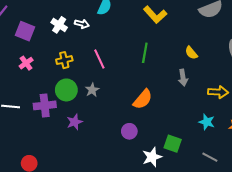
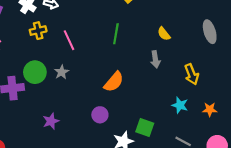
yellow cross: (64, 60) -> (38, 31), moved
yellow arrow: (218, 92) -> (192, 74), turned 66
purple star: (75, 122) -> (51, 121), moved

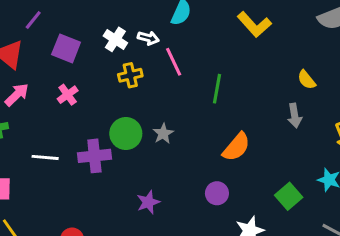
green line: (116, 34) -> (217, 89), moved
pink line: (69, 40) -> (174, 62), moved
green square: (145, 128) -> (289, 196), moved, turned 30

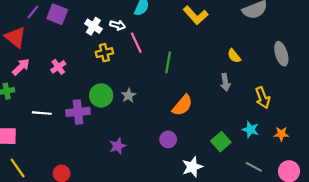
purple square: (66, 48) -> (57, 14), moved

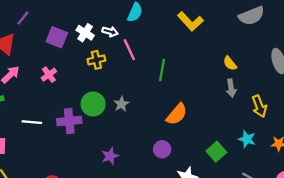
purple square: (57, 14) -> (57, 37), moved
gray arrow: (225, 82) -> (231, 88), moved

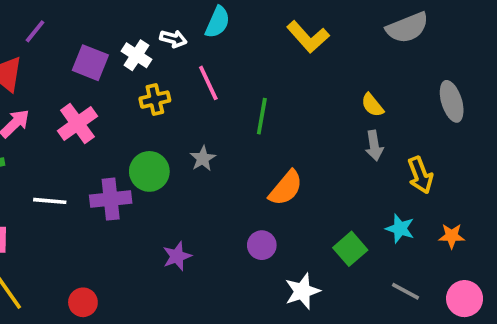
white arrow: (110, 32) -> (173, 39), moved
pink cross: (49, 75) -> (77, 123), size x1.5
gray star: (121, 104) -> (203, 159), moved

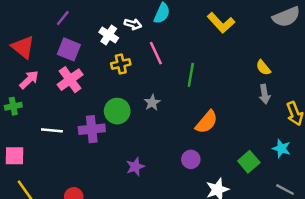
purple line: (35, 31) -> (63, 18), moved
purple square: (90, 63) -> (69, 49), moved

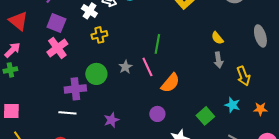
pink line: (156, 53) -> (147, 67), moved
pink arrow: (29, 80) -> (12, 50), moved
white line: (52, 130) -> (67, 113), moved

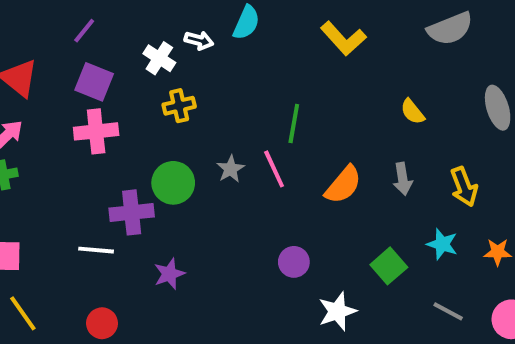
pink cross: (57, 48) -> (96, 131), turned 30
gray arrow: (218, 60) -> (403, 179), moved
orange semicircle: (170, 83) -> (343, 185), moved
white line: (67, 113) -> (96, 250), moved
purple star: (111, 120) -> (169, 274), moved

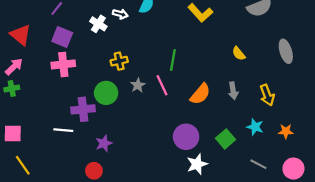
yellow cross: (179, 106) -> (119, 61), moved
purple circle: (294, 262) -> (186, 137), moved, size x1.5
red circle: (102, 323) -> (94, 171), moved

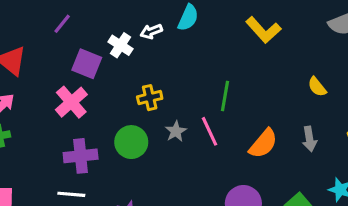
white arrow: (120, 14) -> (151, 31), turned 144
purple square: (62, 37) -> (87, 64), moved
pink cross: (63, 64) -> (71, 102), turned -35
purple cross: (83, 109) -> (81, 156), moved

